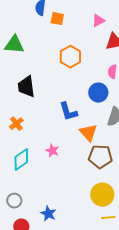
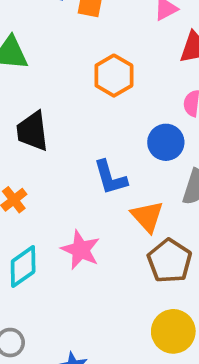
pink star: (52, 151) -> (81, 250), size x1.5
brown pentagon: (100, 157) -> (170, 261), turned 30

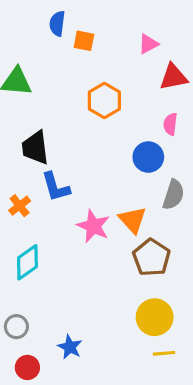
blue L-shape: (110, 178) -> (56, 187), moved
pink star: (81, 250) -> (93, 226), moved

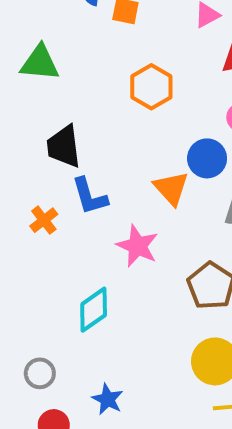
orange triangle: (133, 220) -> (171, 188), moved
cyan diamond: (27, 262) -> (94, 310), moved

